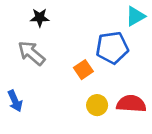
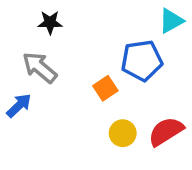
blue arrow: (15, 101) -> (19, 106), moved, turned -110
red semicircle: (131, 104) -> (166, 131), turned -36

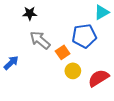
gray arrow: (40, 67) -> (40, 40), moved
yellow circle: (123, 133) -> (73, 71), moved

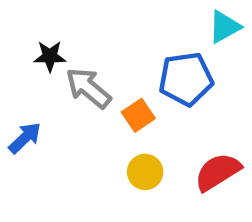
black star: (30, 13) -> (50, 56), moved
yellow circle: (73, 71) -> (145, 172), moved

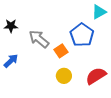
black star: (50, 56) -> (11, 26), moved
blue pentagon: (186, 79) -> (82, 35), turned -30

